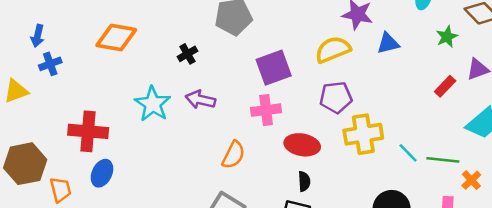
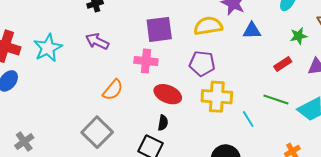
red rectangle: (445, 86) -> (283, 64), moved
cyan star: (153, 104) -> (48, 48), moved
green line: (443, 160) -> (276, 100), moved

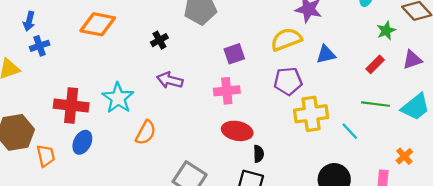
purple square: (159, 29) -> (234, 54), size x0.7
blue triangle: (252, 31) -> (326, 54), moved
orange semicircle: (113, 90) -> (146, 133), moved
red ellipse: (168, 94) -> (237, 131), moved

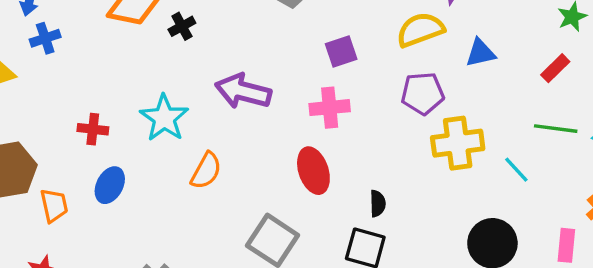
black cross: (159, 40) -> (182, 26), moved
purple arrow: (170, 80) -> (243, 91), size x1.4
red cross: (71, 106) -> (93, 129), size x0.6
red ellipse: (237, 131) -> (313, 171), moved, turned 60

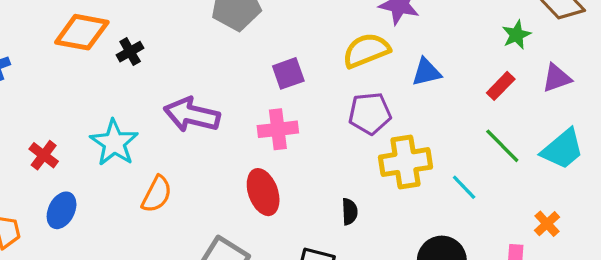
red cross: (93, 129) -> (44, 155), turned 32
green line: (556, 129) -> (502, 146), turned 39
black semicircle: (378, 203) -> (350, 212), moved

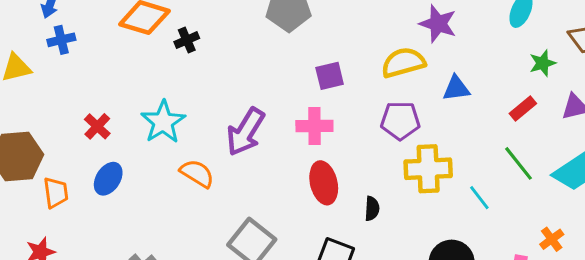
purple arrow: (192, 115) -> (246, 132), moved, turned -78
red ellipse: (263, 192) -> (324, 183), moved
orange semicircle: (157, 194) -> (197, 173), turned -92

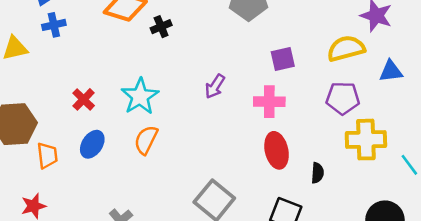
purple arrow: (246, 132) -> (215, 86), moved, size x0.6
orange semicircle: (197, 173) -> (146, 140), moved, turned -96

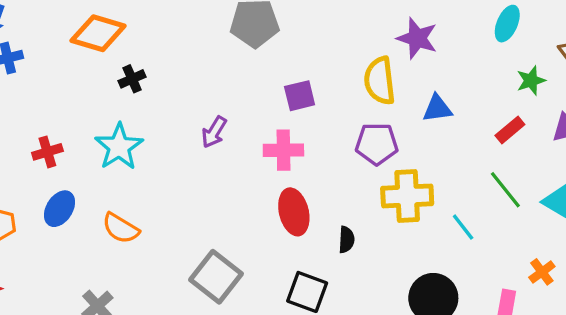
black cross: (161, 27) -> (132, 79), moved
yellow semicircle: (346, 48) -> (380, 81), turned -81
red cross: (84, 99) -> (47, 152), turned 30
orange semicircle: (146, 140) -> (121, 228), moved, turned -84

